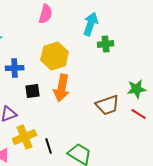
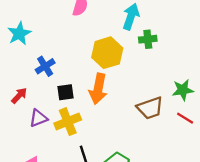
yellow hexagon: (55, 56) -> (107, 53), moved
blue cross: (15, 68) -> (45, 66), turned -30
yellow cross: (25, 137) -> (68, 122), moved

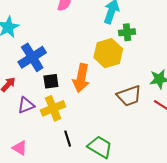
yellow hexagon: (107, 53) -> (108, 53), moved
blue cross: (45, 66) -> (32, 57), size x1.5

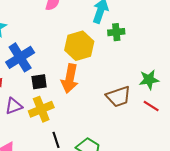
yellow hexagon: (108, 53) -> (79, 46), moved

